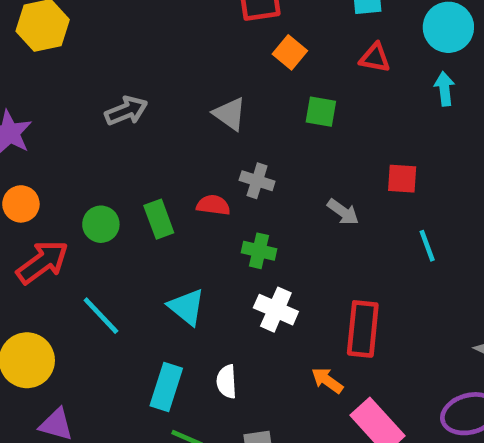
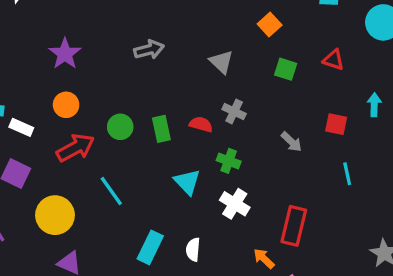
red triangle: (375, 58) -> (334, 60), moved
cyan arrow: (445, 89) -> (374, 105), moved
cyan triangle: (187, 307) -> (187, 182), moved

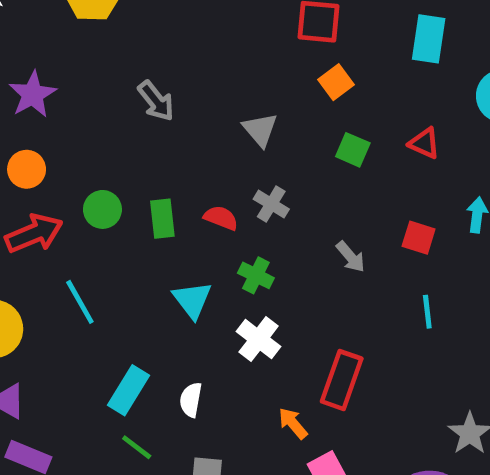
gray arrow: (149, 50) -> (156, 101), turned 60

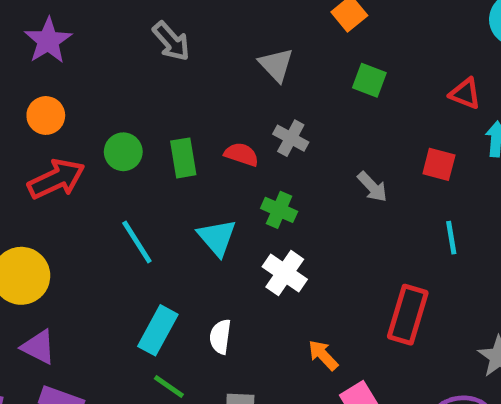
red triangle: (424, 143) -> (465, 94), moved
cyan line: (80, 302) -> (137, 242), moved
red rectangle: (342, 380) -> (408, 315), moved

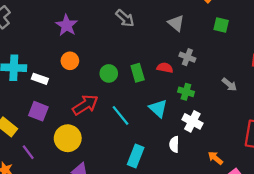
red arrow: (56, 179) -> (85, 105), moved
gray arrow: (372, 187) -> (229, 85), moved
white semicircle: (220, 337) -> (174, 144), moved

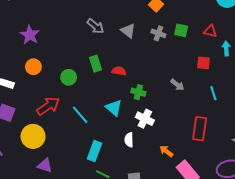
gray arrow: (125, 18) -> (95, 26), moved
green square: (221, 25) -> (181, 30), moved
gray cross: (187, 57) -> (158, 33), moved
green rectangle: (138, 73) -> (96, 64), moved

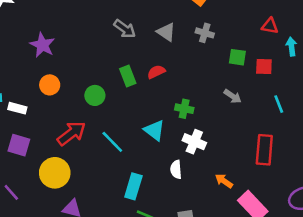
green square: (181, 30) -> (237, 57), moved
red semicircle: (119, 71) -> (156, 72), moved, turned -32

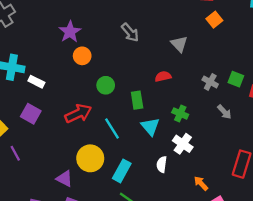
gray arrow: (125, 29) -> (130, 32), moved
gray cross: (205, 33) -> (210, 82), moved
green rectangle: (128, 76) -> (137, 100), moved
orange circle: (50, 85) -> (82, 56), moved
yellow circle: (55, 173) -> (90, 158), moved

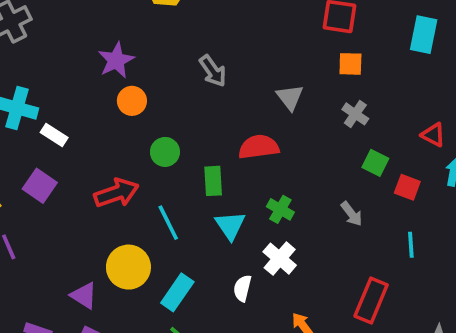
orange square: (214, 20) -> (350, 64), turned 35
red semicircle: (163, 76) -> (259, 147), size x1.5
gray cross: (210, 82) -> (355, 114), moved

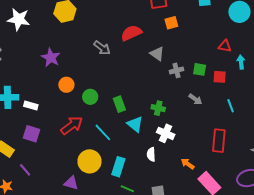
gray triangle: (290, 97) -> (157, 54), moved
orange circle: (132, 101) -> (66, 85), moved
gray cross: (355, 114) -> (177, 70), moved, turned -32
red semicircle: (259, 147) -> (131, 33), moved

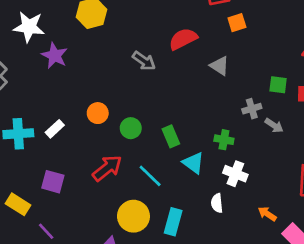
purple star: (51, 58) -> (55, 56), moved
gray cross: (177, 70) -> (252, 109), moved
white rectangle: (31, 106) -> (55, 129), moved, turned -56

